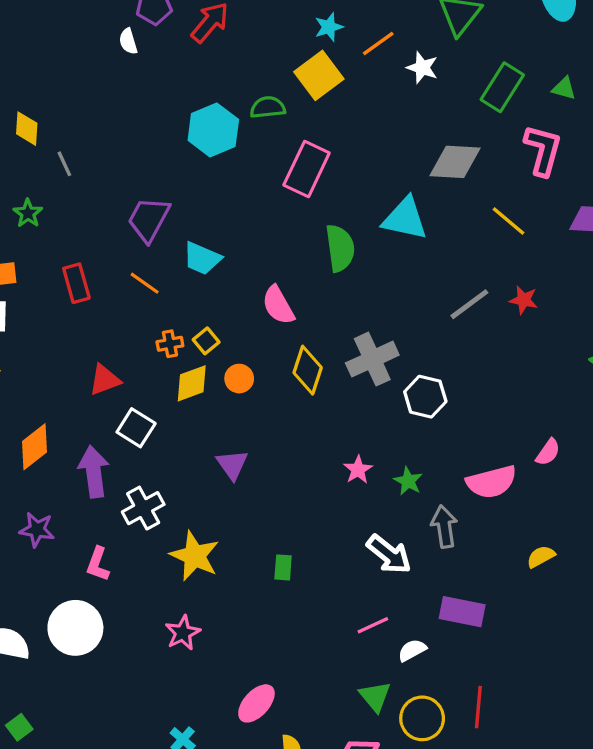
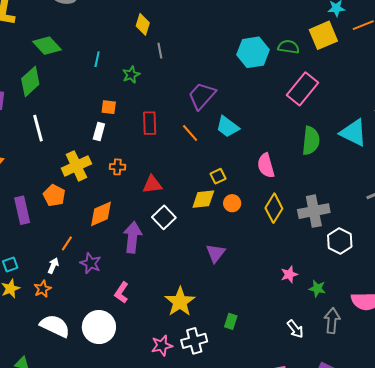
orange cross: (170, 344) -> (117, 167), moved
green star: (408, 481) -> (317, 289), turned -30
white cross: (143, 508) -> (194, 341), moved
white arrow: (389, 554) -> (295, 329), size x0.7

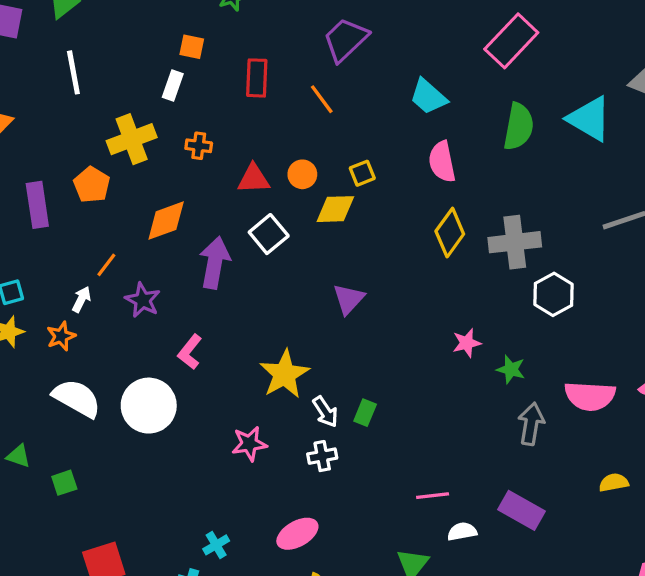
cyan trapezoid: (228, 127) -> (428, 97), moved
orange circle: (232, 203) -> (302, 174), moved
white arrow: (295, 329) -> (325, 412), moved
white cross: (194, 341) -> (322, 456), moved, size x0.7

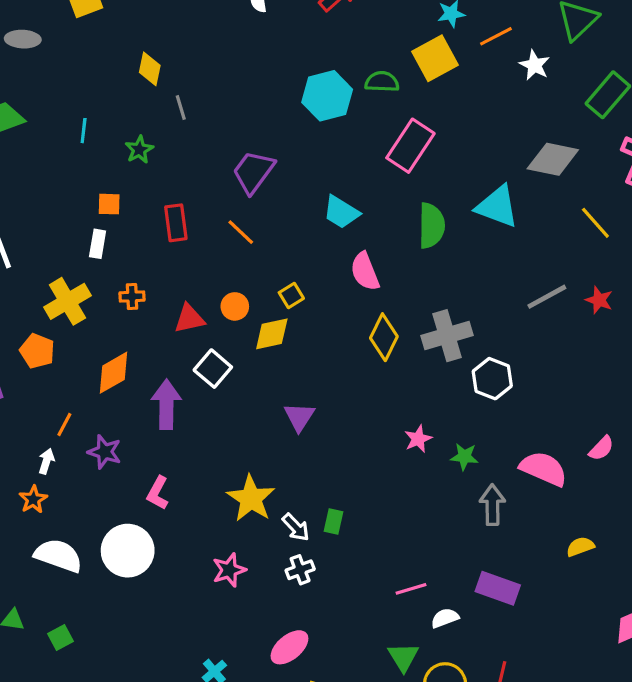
pink semicircle: (590, 396) -> (544, 469), turned -150

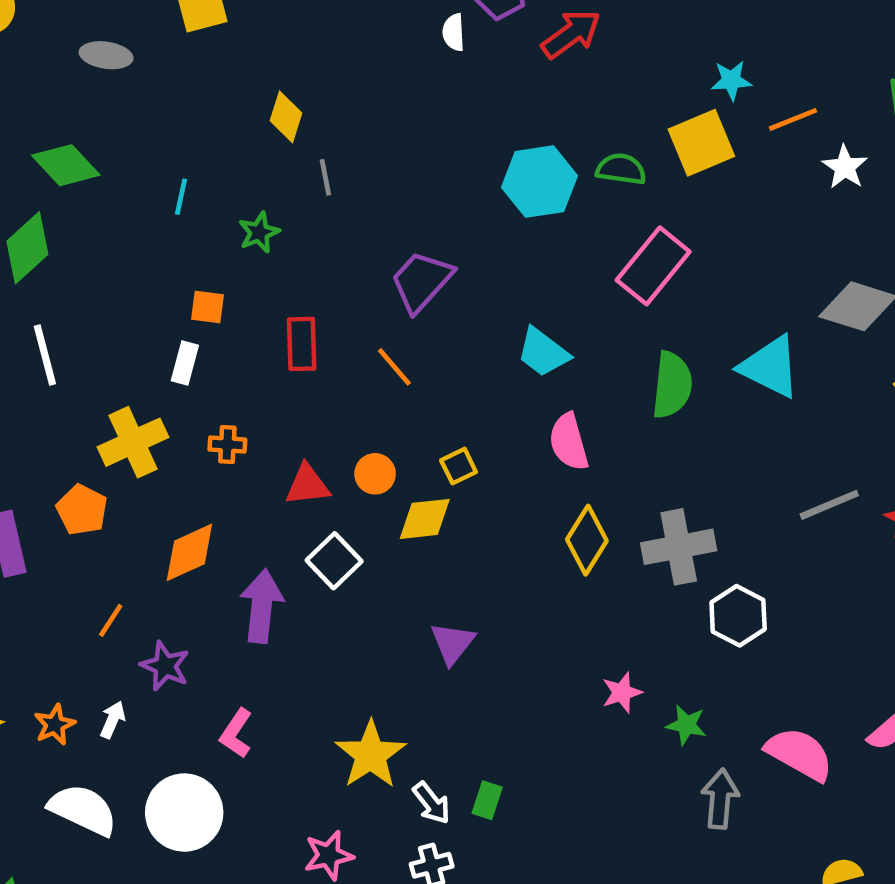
white arrow: (46, 461) -> (113, 720), moved

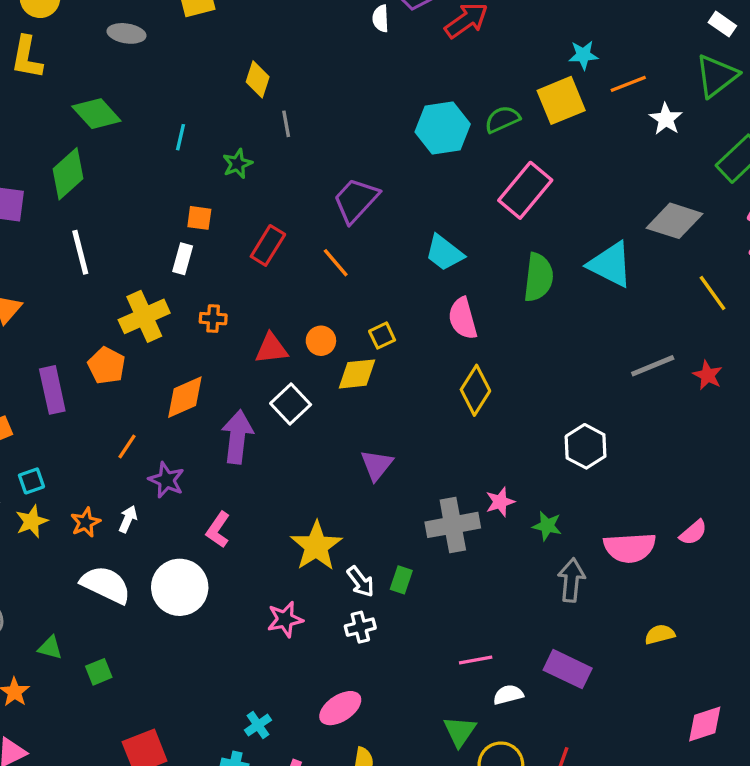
green semicircle: (621, 169) -> (502, 119), turned -33
red rectangle: (302, 344) -> (268, 245), turned 33
gray cross: (679, 547) -> (453, 525), moved
pink semicircle: (799, 754) -> (630, 548), turned 147

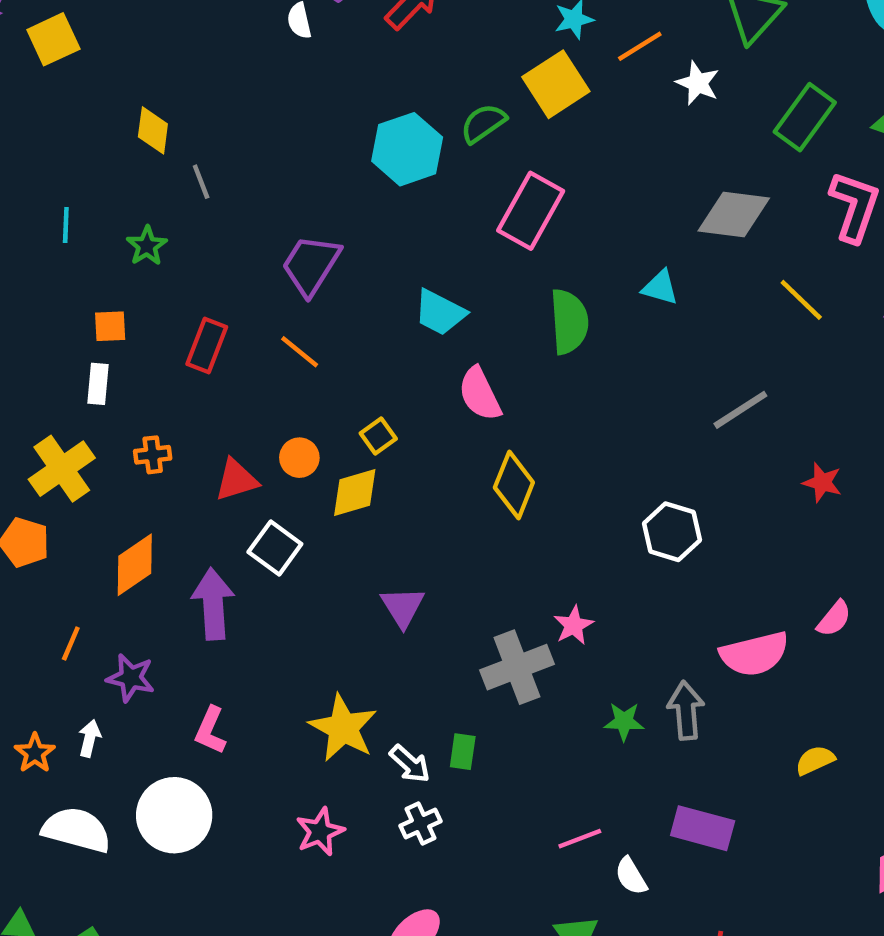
cyan triangle: (610, 265) -> (660, 287), size x0.6
red star: (708, 375) -> (822, 482), moved
green star: (547, 526) -> (624, 721), moved
white semicircle: (508, 695) -> (631, 876), turned -96

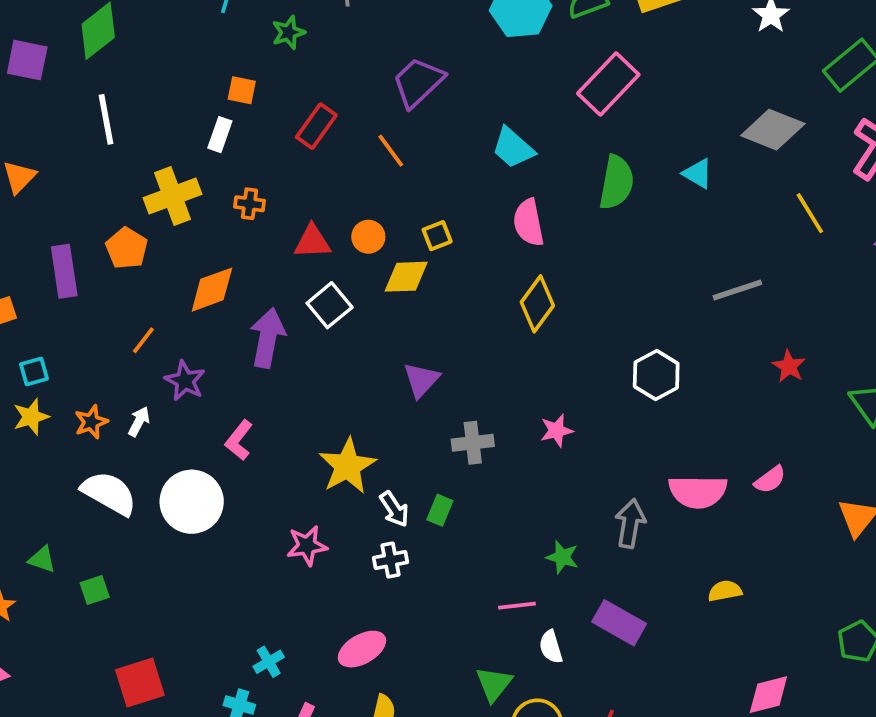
gray cross: (517, 667) -> (473, 443), moved, size x0.7
green star: (624, 721) -> (562, 557), moved

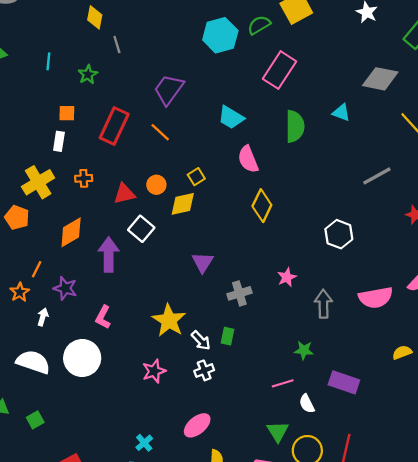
red rectangle: (316, 126) -> (114, 126), size x1.4
orange star: (91, 422) -> (20, 292), moved
gray arrow: (630, 523) -> (323, 304), moved

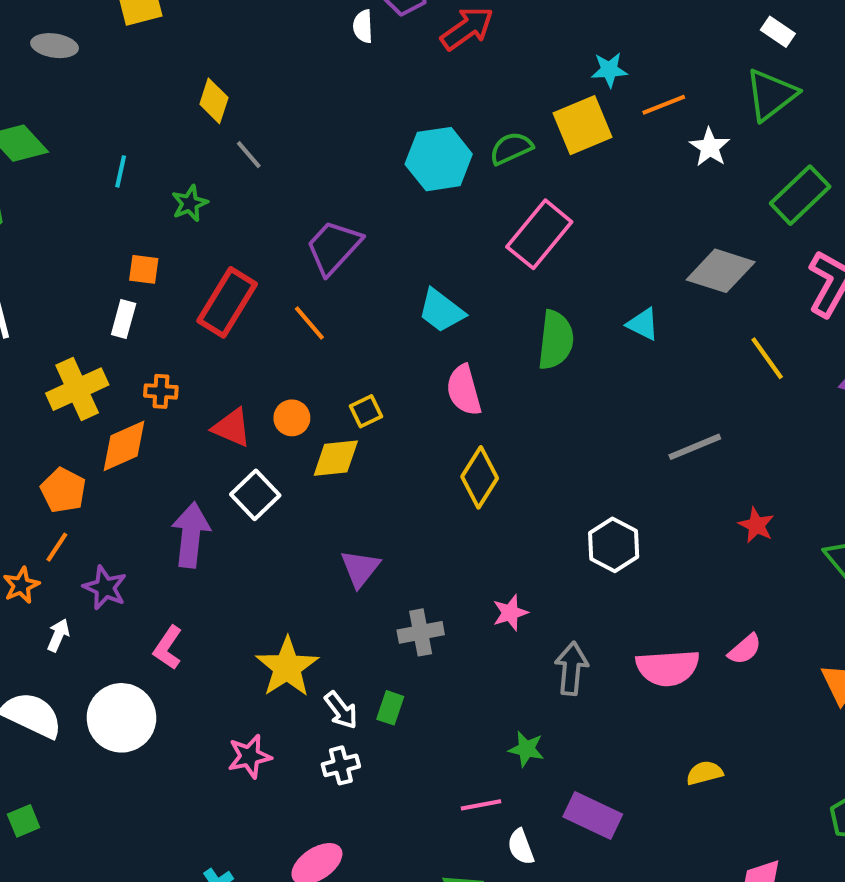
gray line: (117, 44) -> (249, 155), turned -30
red triangle: (124, 194) -> (232, 428), turned 30
orange pentagon: (17, 218) -> (63, 490), moved
orange diamond: (71, 232) -> (124, 446), moved

